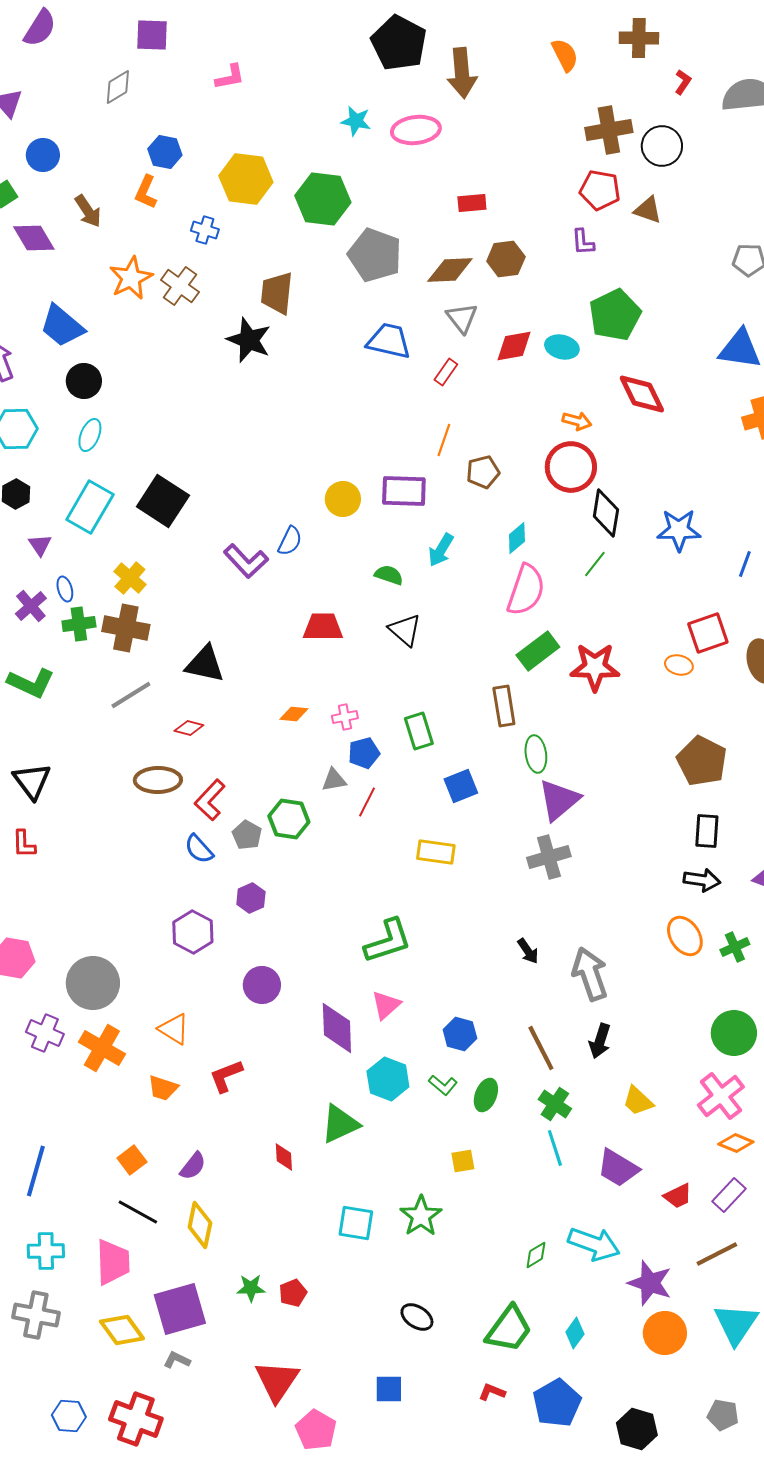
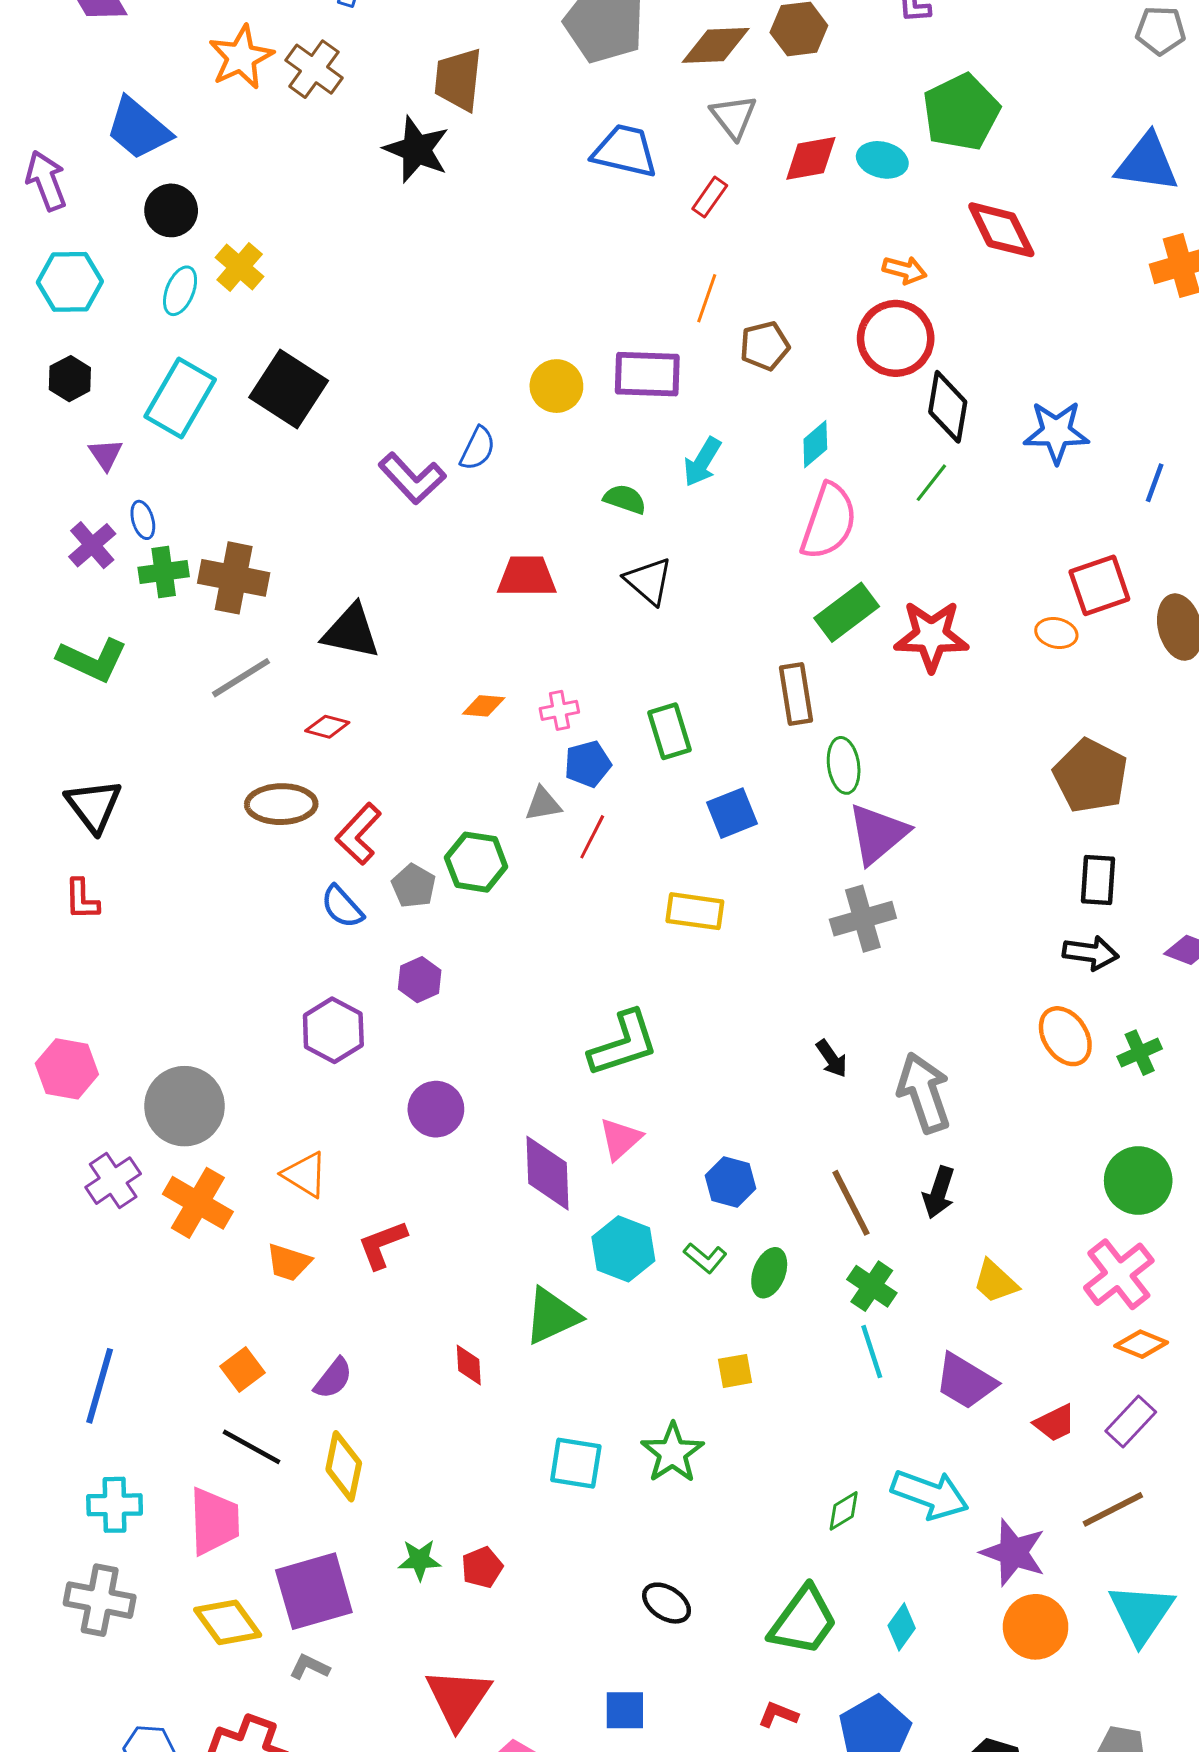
yellow cross: (130, 578) -> (240, 267), moved
purple cross: (45, 1033) -> (113, 1181), turned 33

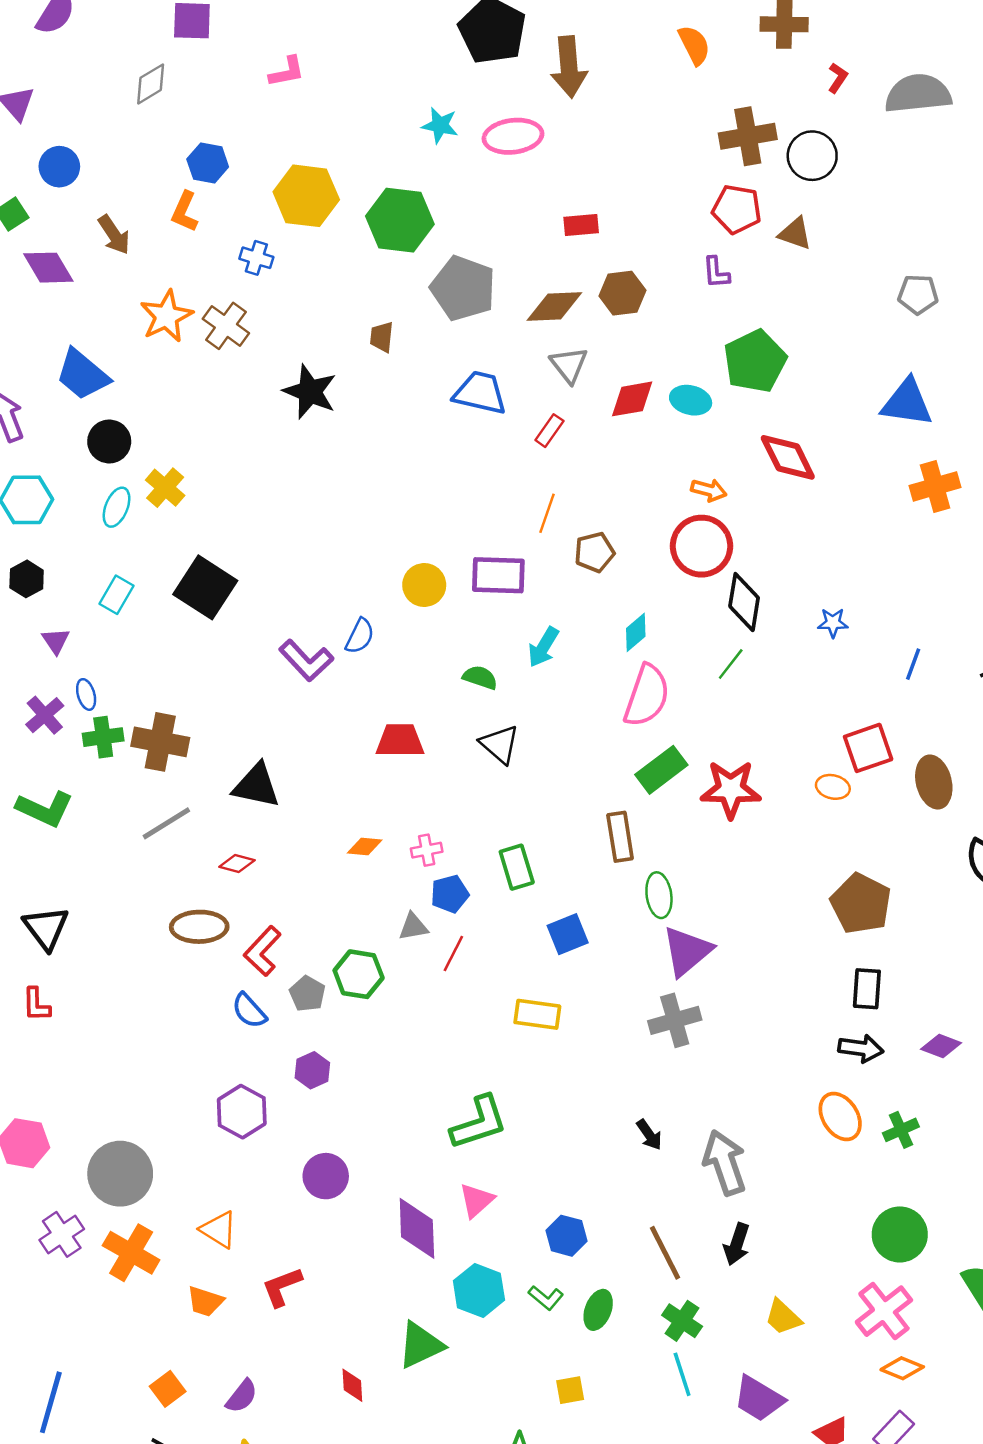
brown trapezoid: (458, 80) -> (382, 337), moved, size x0.6
cyan rectangle: (180, 398) -> (117, 595), size x0.6
blue star: (1056, 432) -> (833, 623), size x0.6

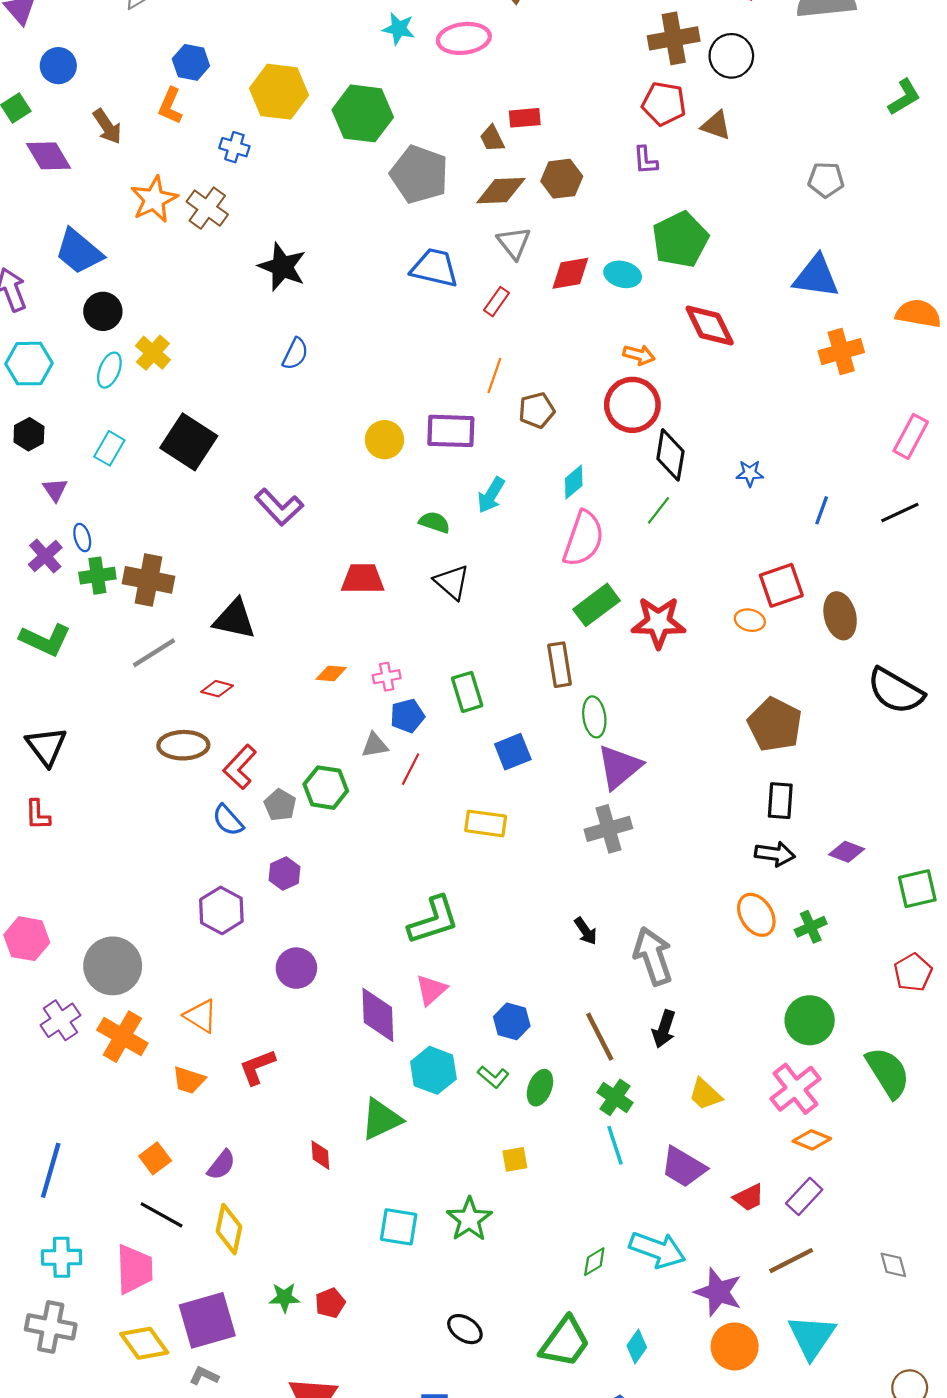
brown trapezoid: (382, 337) -> (492, 138), moved, turned -32
blue semicircle: (360, 636) -> (295, 354), moved

